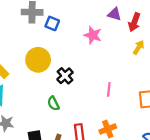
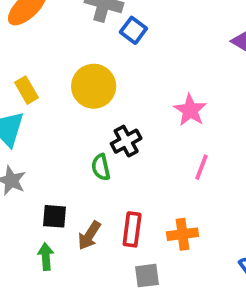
pink star: (93, 35) -> (190, 110), moved
black cross: (65, 76) -> (126, 141), moved

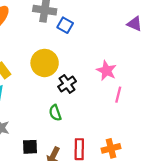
black cross: (126, 141) -> (67, 84), moved
pink line: (201, 167) -> (118, 95), moved

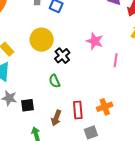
pink line: (118, 95) -> (116, 60), moved
black square: (30, 147) -> (28, 105), moved

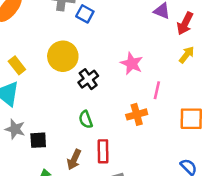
green semicircle: (54, 81) -> (86, 119), moved
orange cross: (105, 107) -> (137, 114), moved

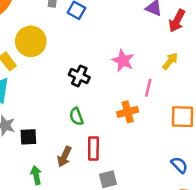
yellow arrow: (187, 55) -> (170, 61), moved
yellow circle: (63, 56) -> (31, 41), moved
black cross: (88, 79) -> (79, 76), turned -30

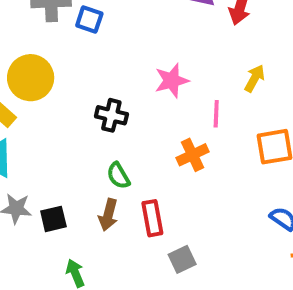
pink star: (123, 61) -> (172, 81), turned -30
yellow arrow: (170, 61) -> (255, 78), moved
brown arrow: (64, 157) -> (108, 215), moved

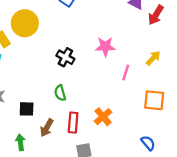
orange cross: (193, 155) -> (103, 117), moved, turned -30
brown arrow: (108, 215) -> (47, 128), moved
black square: (53, 219) -> (27, 109), moved

